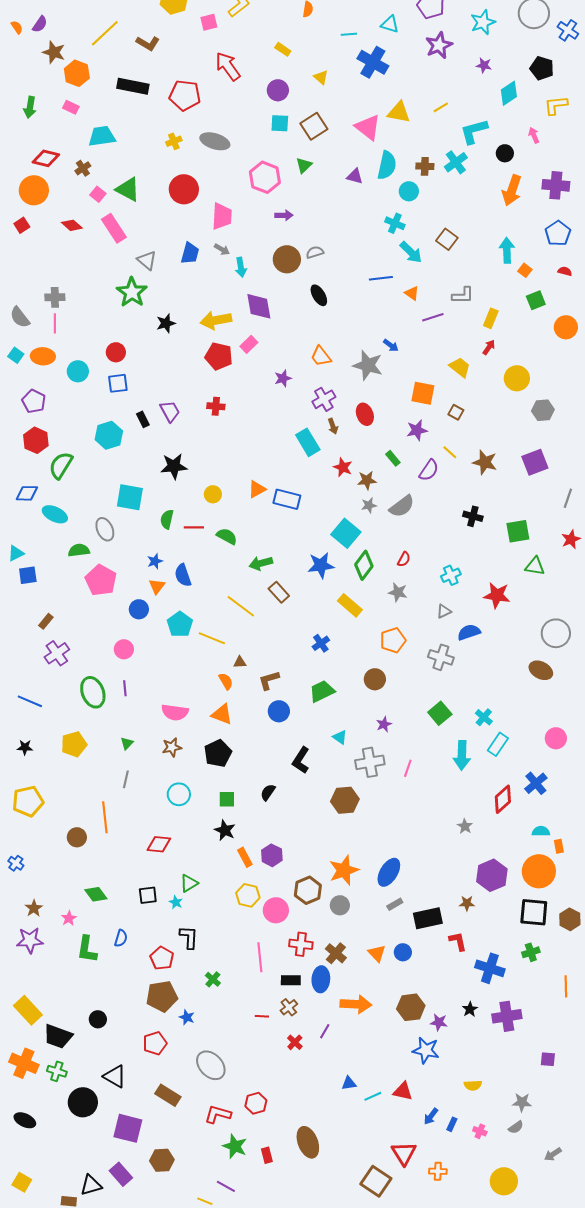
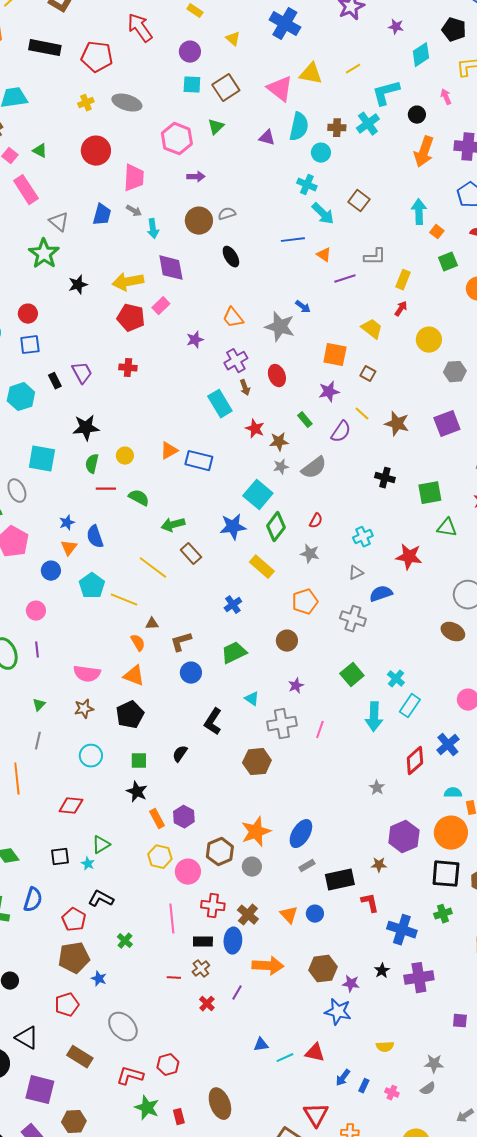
green triangle: (128, 189) -> (40, 151), size x0.6
green semicircle: (167, 519) -> (92, 464), moved
black L-shape: (189, 937) -> (101, 899), turned -65
blue semicircle: (121, 938) -> (33, 900), size x1.4

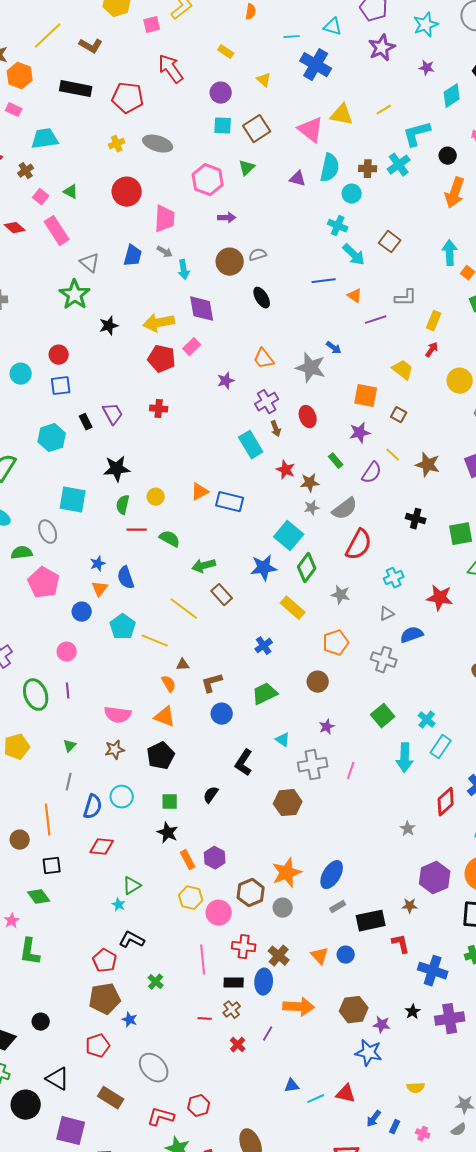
red semicircle: (316, 521) -> (359, 545), moved, size x2.0
black square: (60, 857) -> (52, 866), moved
blue semicircle: (33, 900) -> (93, 807), moved

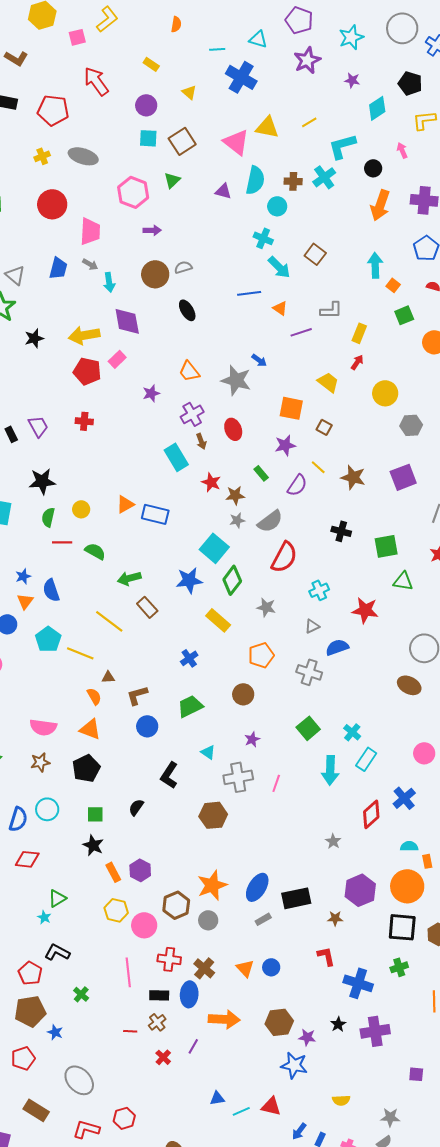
black rectangle: (371, 921) -> (296, 898), moved

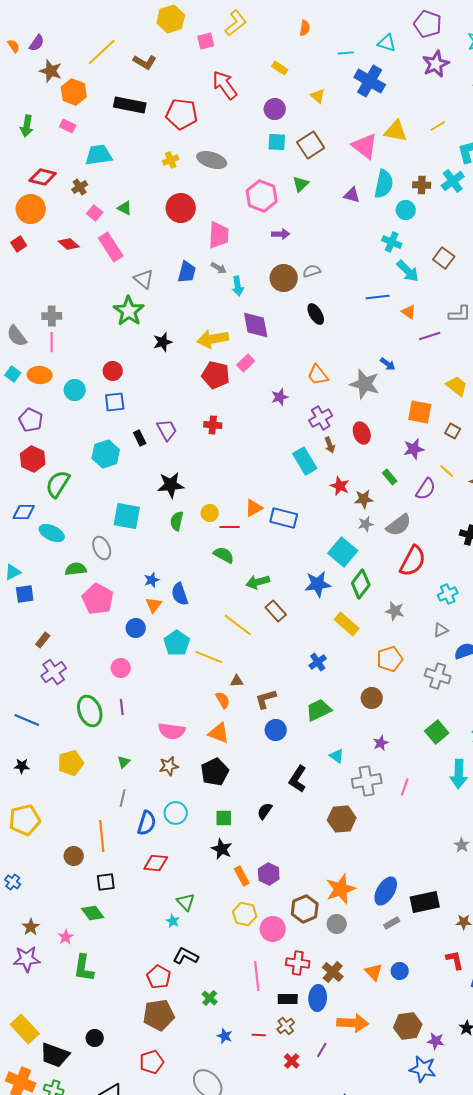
red line: (62, 542) -> (230, 527), moved
green triangle: (57, 898) -> (186, 902), turned -42
blue star: (55, 1032) -> (225, 1036), moved

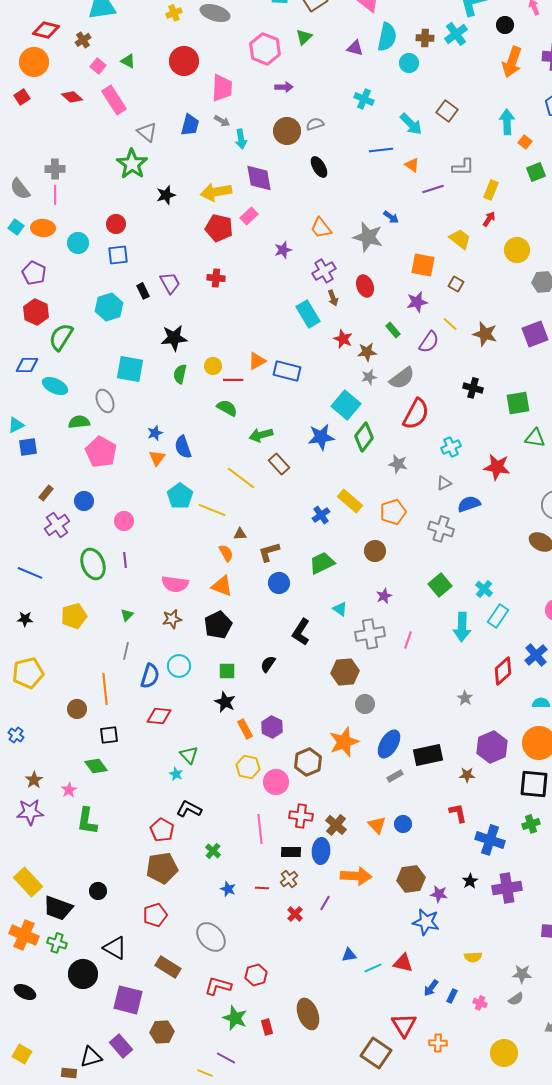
cyan cross: (392, 242) -> (364, 99), moved
yellow rectangle: (347, 624) -> (350, 501), moved
blue circle: (136, 628) -> (84, 501), moved
gray circle: (337, 924) -> (365, 704), moved

